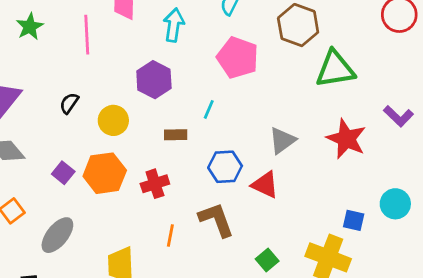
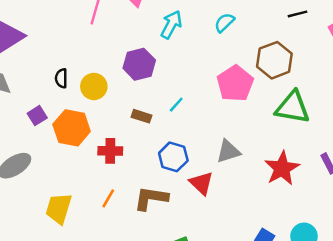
pink pentagon: (238, 58) -> (235, 83), moved
black semicircle: (69, 103) -> (61, 78), moved, turned -54
brown L-shape: (216, 220) -> (151, 198), turned -80

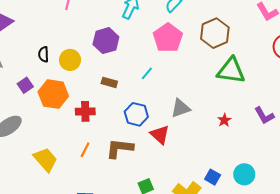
pink pentagon: (235, 83) -> (168, 38), moved
cyan line: (176, 105) -> (147, 73), moved
red star: (282, 168) -> (224, 120), size x0.5
yellow trapezoid: (59, 209) -> (45, 160), turned 124

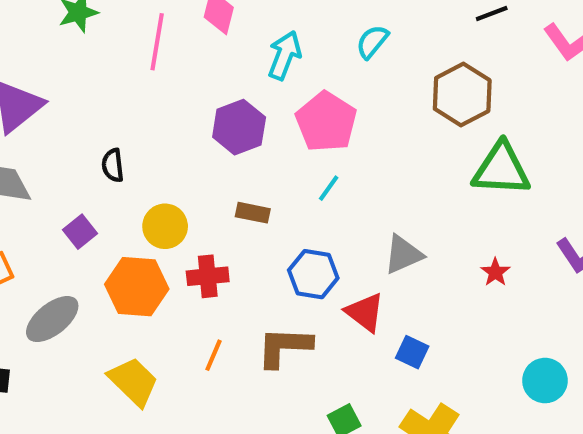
pink pentagon: (168, 38) -> (326, 122), moved
yellow circle: (70, 60) -> (165, 226), moved
orange hexagon: (53, 94) -> (137, 287), moved
blue square: (213, 177) -> (412, 352), moved

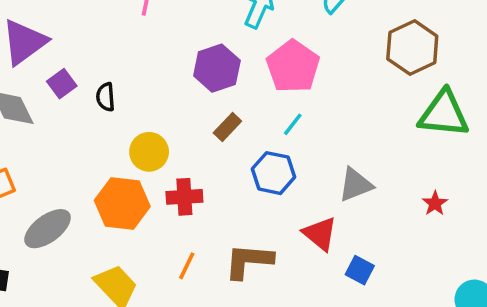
brown rectangle: (253, 213) -> (227, 127), moved, turned -60
purple square: (80, 232) -> (62, 84), moved
blue hexagon: (313, 274) -> (274, 173), moved

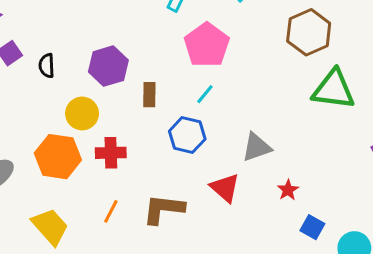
purple hexagon: (217, 68) -> (108, 66), moved
brown rectangle: (227, 127) -> (149, 95), turned -45
red star: (435, 203) -> (288, 190), moved
blue square: (360, 270) -> (312, 227), moved

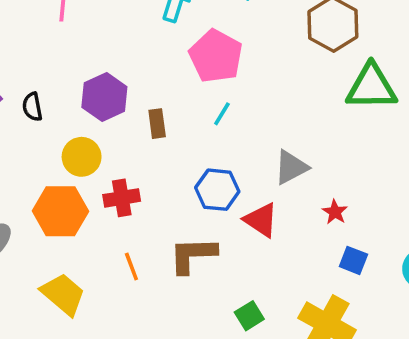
blue hexagon: (187, 135) -> (217, 190), moved
orange line: (111, 211) -> (131, 266), turned -40
blue square: (312, 227) -> (353, 260), moved

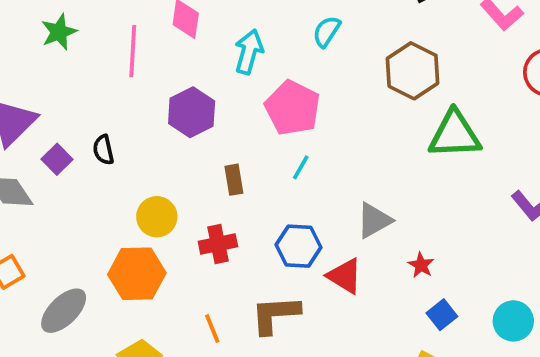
purple hexagon: (104, 97) -> (192, 112), moved
black semicircle: (32, 107) -> (103, 150), moved
red cross: (122, 198) -> (218, 244), moved
blue square: (353, 260) -> (442, 315), turned 32

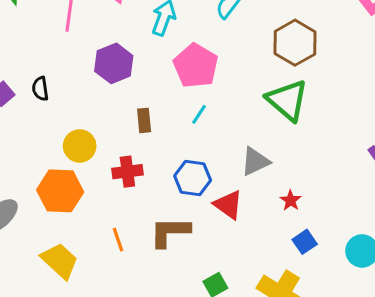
green triangle: (455, 134) -> (287, 100), moved, turned 39

